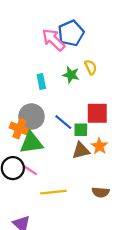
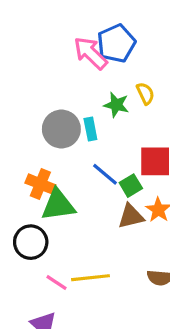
cyan rectangle: (41, 81) -> (90, 129), moved
gray circle: (31, 117) -> (61, 129), moved
green square: (81, 130) -> (131, 186), turned -32
pink line: (30, 170) -> (57, 282), moved

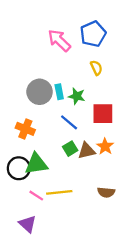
blue pentagon: (116, 43) -> (93, 34), moved
green star: (116, 105) -> (77, 96), moved
green square: (131, 186) -> (70, 149), moved
green triangle: (58, 205) -> (36, 164), moved

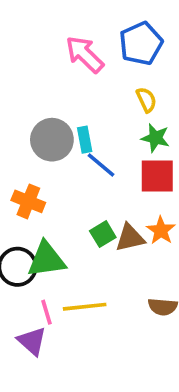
green star: (77, 96) -> (155, 138), moved
blue line: (69, 122) -> (101, 165), moved
pink line: (36, 196) -> (46, 312), turned 40
purple triangle: (28, 224) -> (32, 341), moved

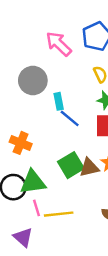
gray circle: (52, 140) -> (33, 80), moved
green square: (103, 234) -> (71, 165), size x1.5
pink line: (46, 312) -> (37, 208), moved

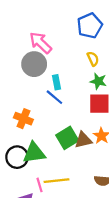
pink arrow: (59, 44) -> (41, 43), moved
blue line: (70, 118) -> (54, 97), moved
pink line: (37, 208) -> (39, 185), moved

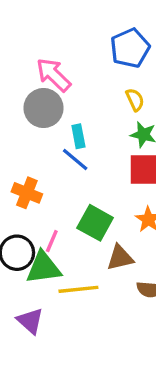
green square: (67, 138) -> (95, 223), turned -30
brown triangle: (83, 140) -> (120, 258), moved
green triangle: (34, 153) -> (44, 268), moved
pink line: (39, 185) -> (52, 241), moved, turned 40

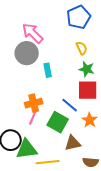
blue line: (75, 160) -> (70, 105), moved
orange cross: (27, 193) -> (34, 103), moved, turned -36
pink line: (52, 241) -> (33, 118), moved

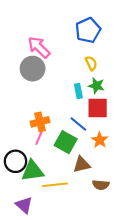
cyan rectangle: (48, 70) -> (78, 91), moved

